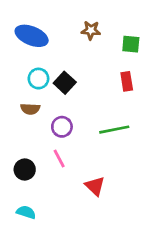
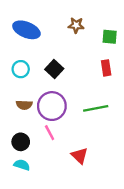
cyan circle: (38, 79) -> (21, 69), moved
brown semicircle: (30, 109) -> (24, 105), moved
purple circle: (62, 127) -> (52, 106), size x1.6
cyan semicircle: (26, 212) -> (22, 165), moved

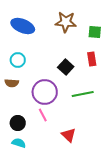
brown star: (76, 25) -> (66, 22), size x1.5
black square: (54, 69) -> (66, 67), moved
brown semicircle: (24, 105) -> (12, 83), moved

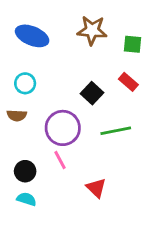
red rectangle: (92, 59) -> (128, 82), turned -40

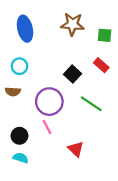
blue ellipse: (32, 36) -> (25, 29), turned 55
green line: (116, 131) -> (91, 104), turned 45

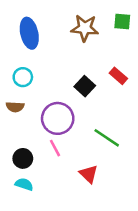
green square: (105, 35) -> (122, 22), moved
green line: (91, 104) -> (107, 138), moved

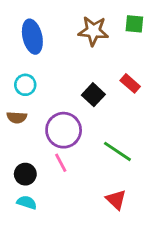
red triangle: (89, 174) -> (116, 200), moved

